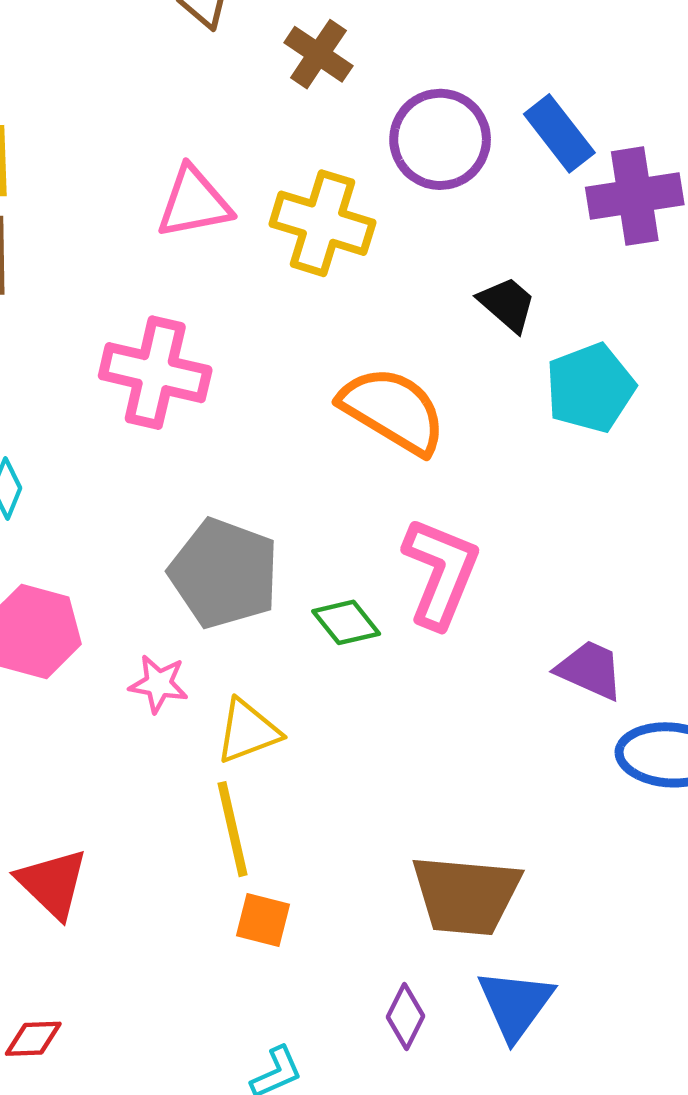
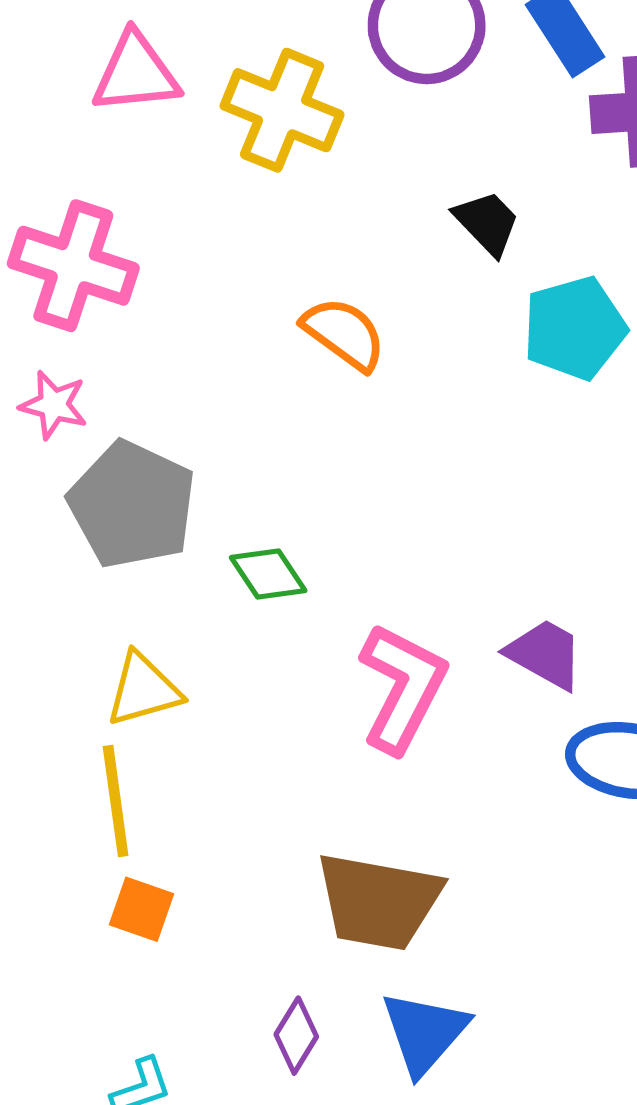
orange semicircle: (393, 410) -> (344, 334), size x0.7
pink L-shape: (441, 573) -> (402, 688), moved
pink star: (159, 684) -> (54, 405), moved

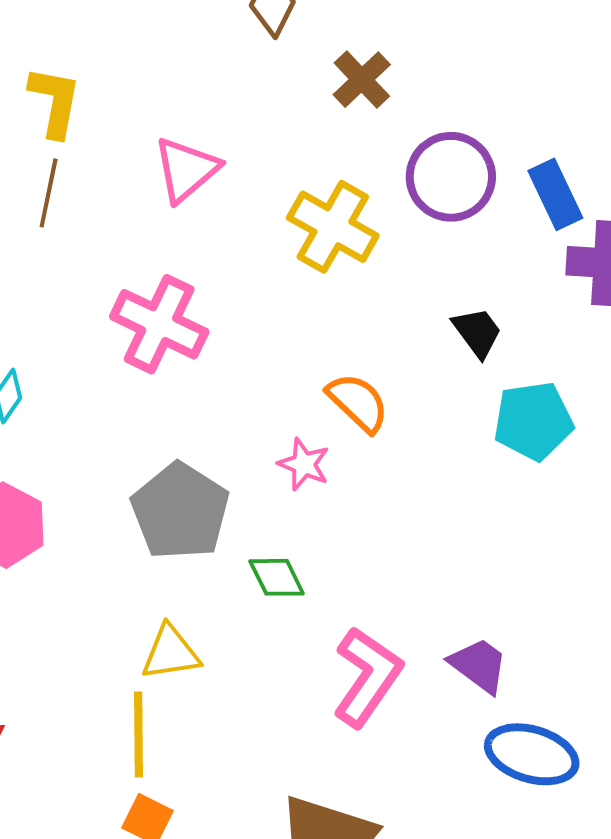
pink triangle: (136, 73) -> (186, 170), moved, turned -42
pink star: (54, 405) -> (304, 464), moved

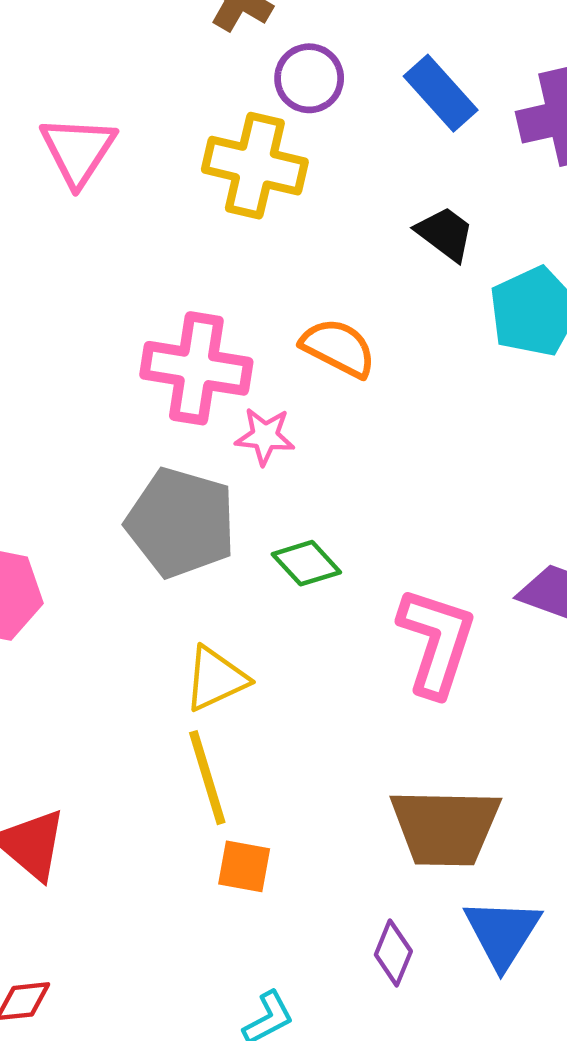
purple circle: (451, 177) -> (309, 78), moved, size x0.7
blue rectangle: (555, 194) -> (441, 93), moved
pink cross: (159, 324) -> (196, 368), moved
pink star: (304, 464) -> (265, 436), moved

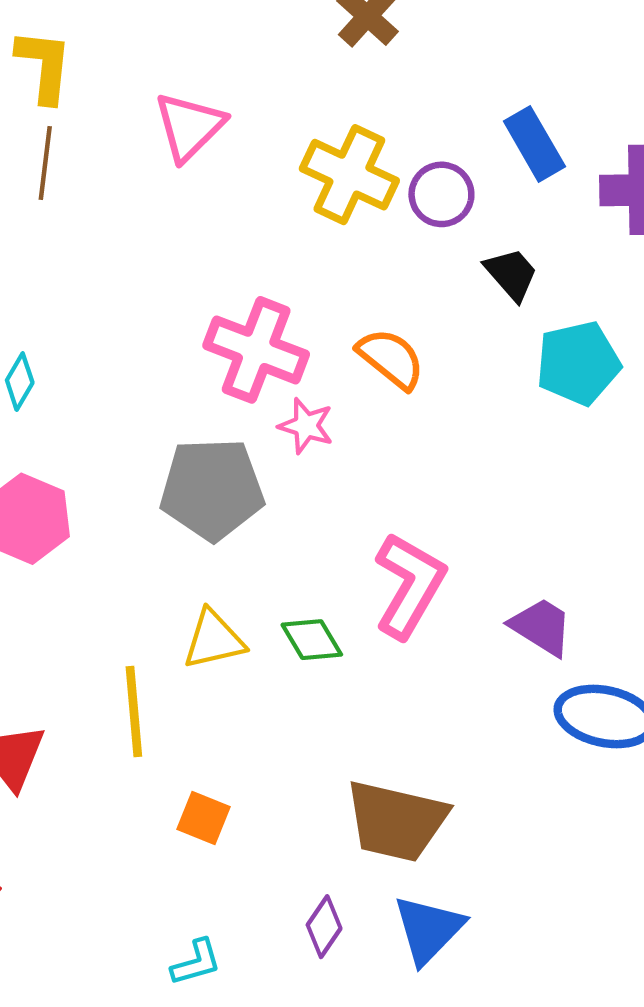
purple circle: (309, 78) -> (441, 194), moved
gray pentagon: (181, 523) -> (212, 489), turned -30
green diamond: (306, 563) -> (312, 640), moved
pink L-shape: (436, 642) -> (409, 585), moved
yellow line: (207, 778) -> (134, 712), moved

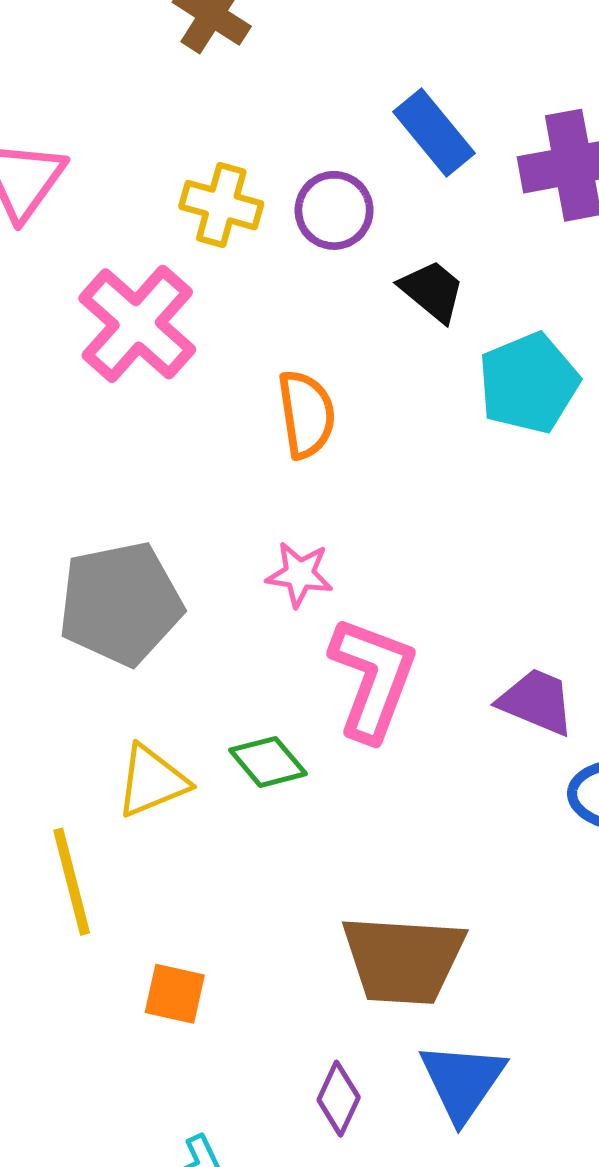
yellow cross: (349, 175) -> (221, 205), size x0.7
pink cross: (256, 350) -> (137, 324), moved, turned 30
orange semicircle: (391, 359) -> (306, 414), turned 52
pink star: (306, 426) -> (299, 574), moved

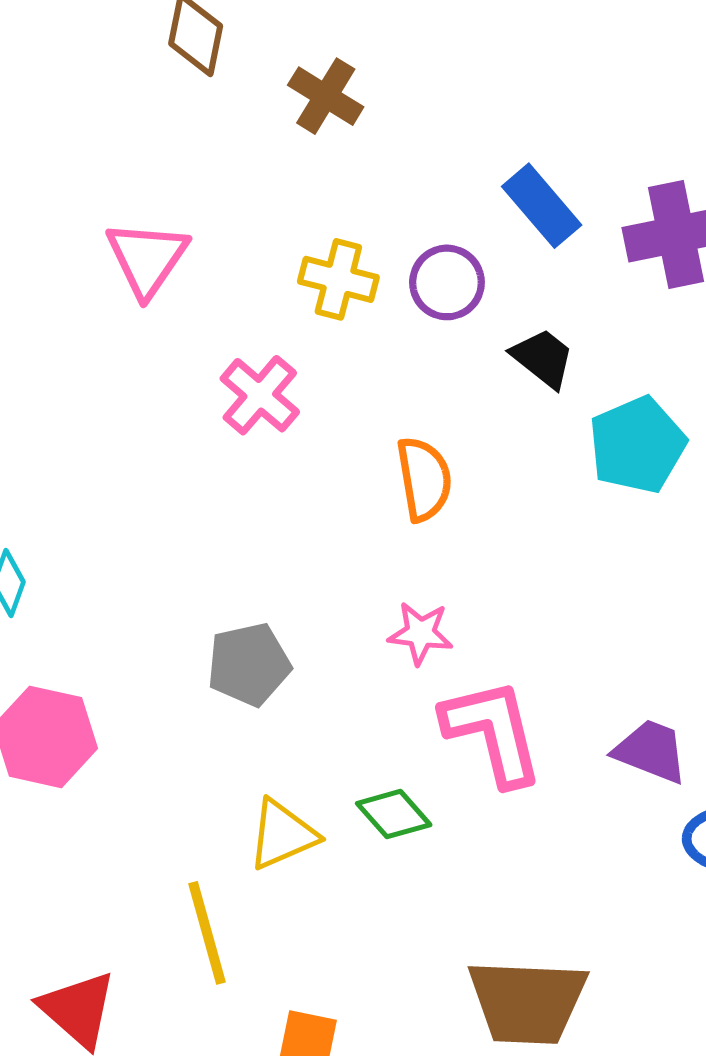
pink cross: (137, 324) -> (260, 395), size x0.7
gray pentagon: (120, 603) -> (249, 664), size x0.7
pink L-shape: (373, 679) -> (493, 732), turned -33

